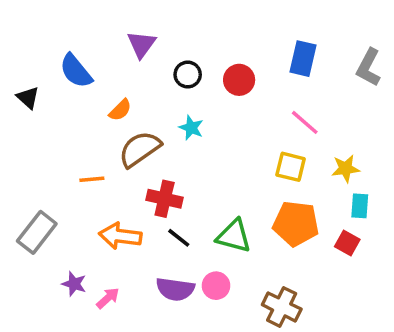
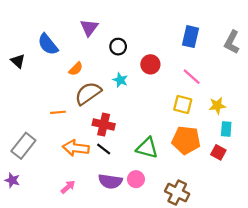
red circle: (239, 80) -> (150, 64), moved
black line: (179, 238) -> (104, 149), moved
purple star: (74, 284) -> (12, 180), moved

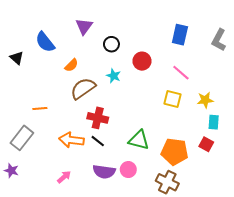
orange line: (58, 112) -> (40, 108), moved
orange pentagon: (186, 140) -> (175, 152), moved

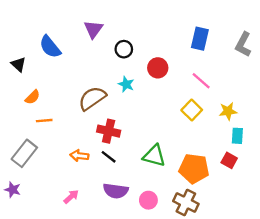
orange semicircle: (71, 65) -> (33, 97), moved
yellow square: (173, 99) -> (192, 110), turned 30
orange arrow: (71, 140) -> (79, 156), size x0.7
pink circle: (128, 170) -> (148, 200), moved

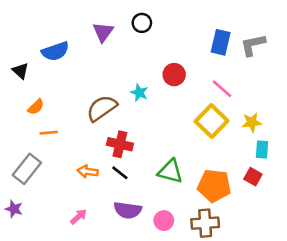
gray L-shape: (243, 44) -> (253, 45), moved, turned 50
blue semicircle: (50, 47) -> (55, 51), turned -70
black circle: (124, 49) -> (142, 23), moved
yellow square: (192, 110) -> (212, 121), size x1.4
brown cross: (186, 202) -> (205, 223), turned -30

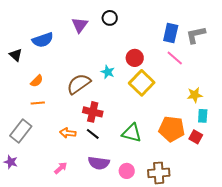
pink line: (222, 89) -> (175, 58), moved
orange semicircle: (36, 107) -> (37, 81), moved
yellow square: (212, 121) -> (142, 83), moved
orange pentagon: (214, 186) -> (172, 129), moved

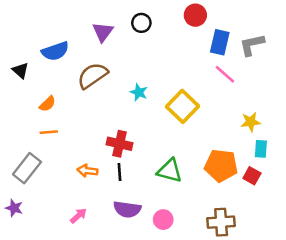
red circle: (135, 58) -> (195, 15), moved
brown semicircle: (79, 84) -> (93, 76), moved
black line: (93, 134) -> (120, 172), turned 48
brown cross: (159, 173) -> (221, 222), moved

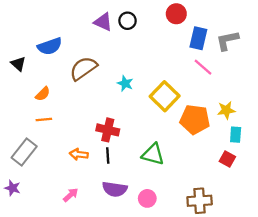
purple triangle: (103, 32) -> (103, 22), moved, turned -42
orange pentagon: (221, 166) -> (195, 119), moved

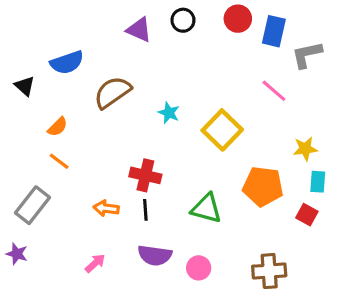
black circle: (128, 21) -> (183, 20), moved
blue rectangle: (198, 38) -> (274, 31), moved
orange line: (44, 119) -> (59, 161), turned 42
orange pentagon: (195, 119) -> (263, 186), moved

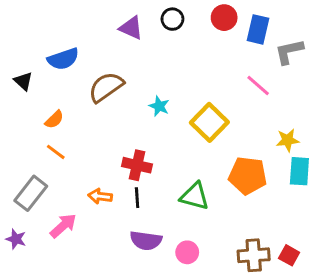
cyan rectangle: (318, 182) -> (299, 171), size x1.4
red square: (307, 215) -> (289, 255), moved
pink arrow: (95, 263) -> (63, 226), moved, size x1.4

